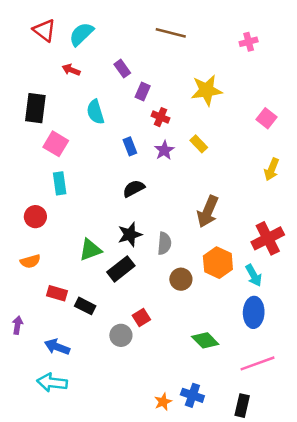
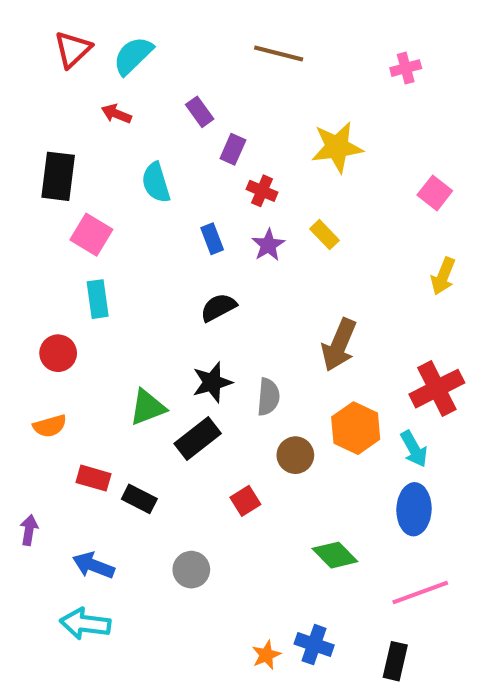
red triangle: (44, 30) -> (73, 49), turned 40
red square: (141, 317) -> (245, 501), moved
gray circle: (121, 335) -> (191, 570), moved

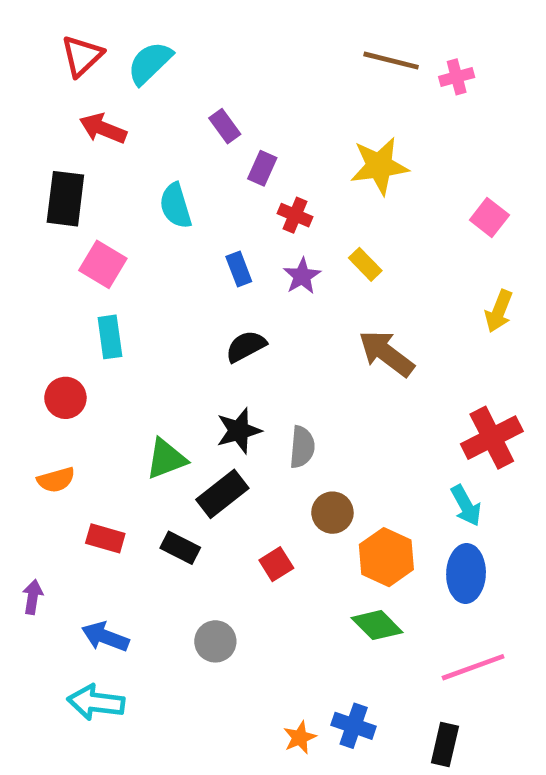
brown line: (279, 54) -> (391, 61), moved
red arrow: (116, 114) -> (103, 128), moved, size x1.4
brown arrow: (339, 345) -> (386, 353), moved, turned 104
orange hexagon: (356, 428) -> (386, 557), moved
black rectangle: (139, 499) -> (180, 548), moved

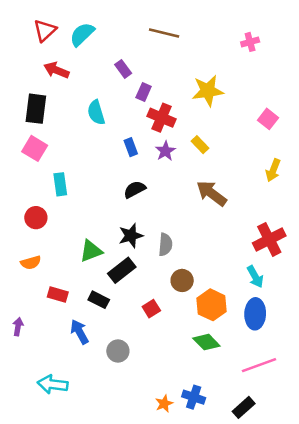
brown line: (391, 61) -> (164, 33), moved
red cross: (295, 215) -> (162, 118), size x1.5
pink square: (103, 264) -> (35, 148), moved
blue arrow: (105, 637) -> (79, 332), moved, turned 40
black rectangle: (445, 744) -> (244, 407), turned 35

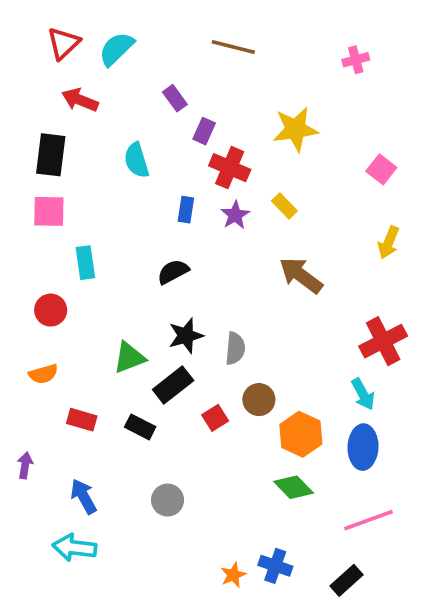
blue rectangle: (131, 147) -> (186, 210), turned 30
pink square: (35, 148) -> (49, 211), turned -30
black semicircle: (135, 189) -> (173, 272), moved
red square: (151, 309) -> (215, 418), moved
blue arrow: (79, 332) -> (84, 496), moved

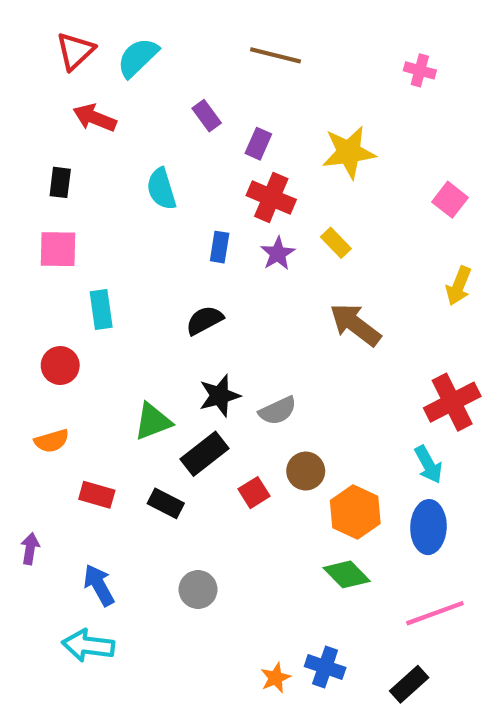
pink cross: (356, 60) -> (420, 70), turned 30
purple rectangle: (204, 131) -> (258, 144), moved
black rectangle: (51, 155) -> (60, 182), size x0.6
gray semicircle: (235, 348) -> (278, 411), turned 60

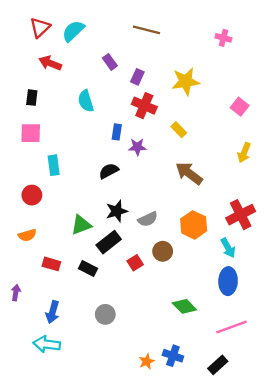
purple star: (278, 254) -> (137, 147), moved, turned 30
orange hexagon: (355, 512) -> (194, 225), moved
blue arrow: (99, 585) -> (52, 312), turned -135

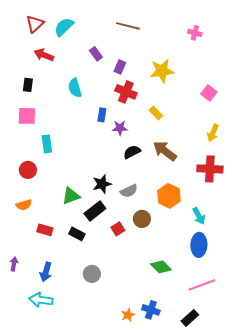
black semicircle: (109, 171) -> (132, 152), moved
red cross: (241, 215) -> (210, 169), moved, turned 30
purple arrow: (16, 293) -> (14, 264), moved

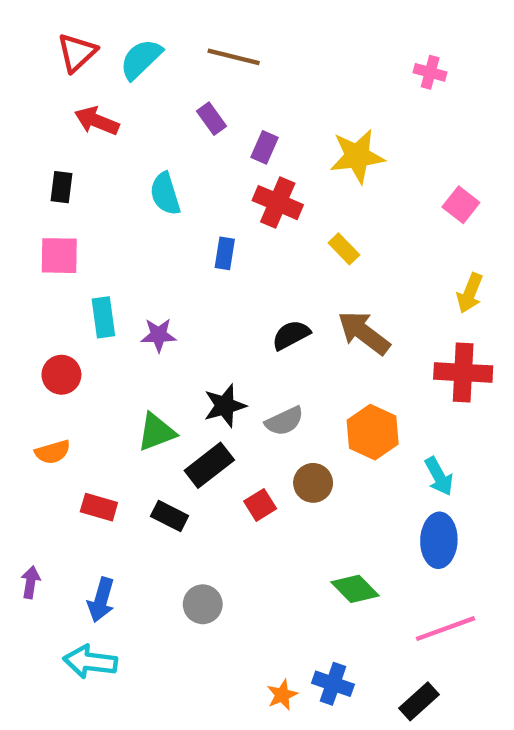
brown line: (128, 26) -> (234, 57), moved
purple star: (120, 128) -> (159, 335), moved

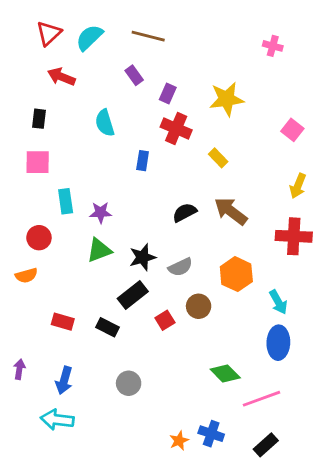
green triangle: (156, 432) -> (99, 250), moved
orange semicircle: (53, 452) -> (26, 275), moved
pink line: (446, 629) -> (262, 399), moved

